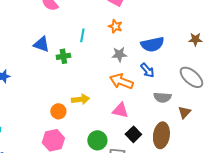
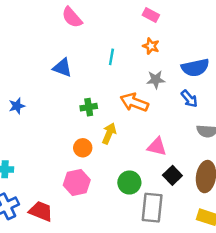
green cross: (63, 56) -> (89, 107), moved
orange arrow: (121, 81) -> (134, 102), moved
yellow arrow: (80, 99) -> (109, 133), turned -60

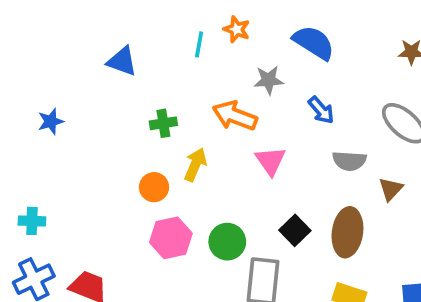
orange star: (151, 46) -> (237, 29), moved
blue semicircle: (195, 68) -> (314, 43), moved, turned -136
pink triangle: (157, 147) -> (270, 161), moved, turned 42
pink hexagon: (77, 183) -> (171, 238), moved

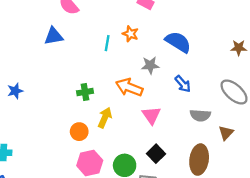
blue triangle: (122, 61) -> (54, 36), moved, turned -30
black square: (295, 230) -> (156, 154), moved

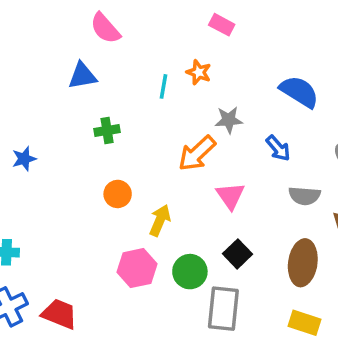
blue semicircle: (178, 42) -> (299, 92), moved
orange arrow: (129, 87) -> (197, 153), turned -64
green cross: (85, 92) -> (107, 131), moved
yellow arrow: (105, 118) -> (160, 220), moved
orange circle: (79, 132) -> (118, 194), moved

